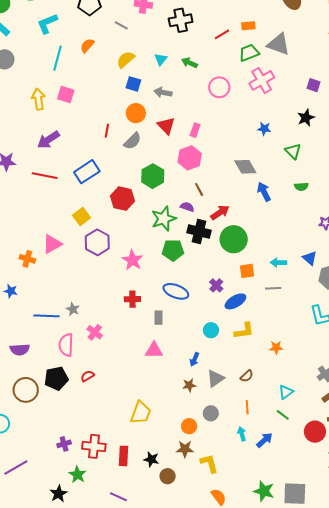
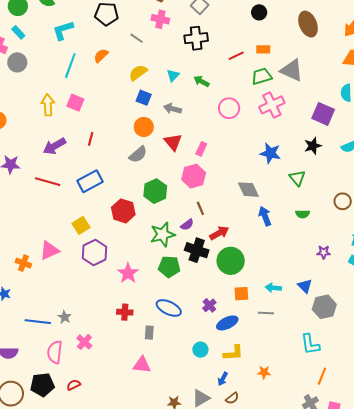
purple square: (314, 85) -> (323, 114), size x1.6
blue star: (264, 129) -> (270, 153), size x1.5
red line: (107, 131) -> (91, 139), moved
purple semicircle: (187, 207) -> (187, 225), turned 120
blue arrow: (194, 359) -> (223, 379), moved

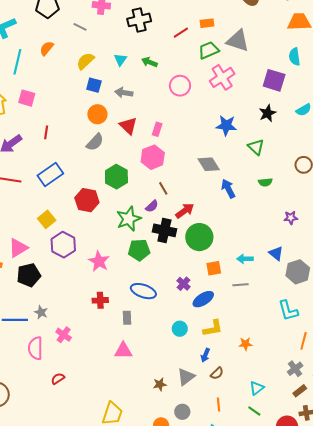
black pentagon: (42, 385) -> (29, 275), moved

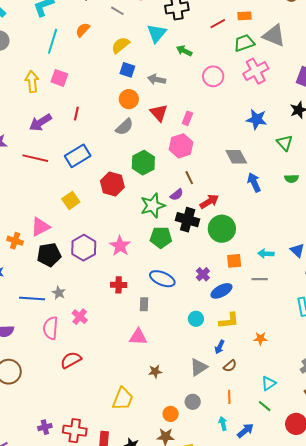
cyan triangle: (120, 60) -> (157, 33), moved, size x1.5
purple hexagon: (63, 245) -> (84, 248), moved
red semicircle: (58, 379) -> (71, 360), size x1.5
brown star: (160, 384) -> (155, 371), moved

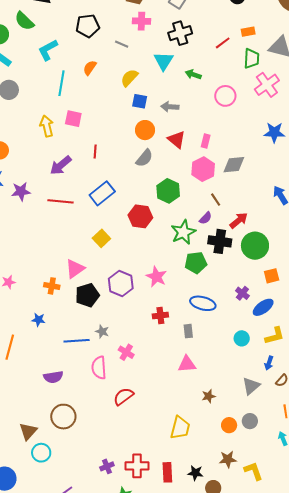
green trapezoid: (244, 43) -> (252, 59), turned 120
gray diamond: (236, 157) -> (234, 165), moved, turned -60
orange circle: (171, 414) -> (229, 425), moved

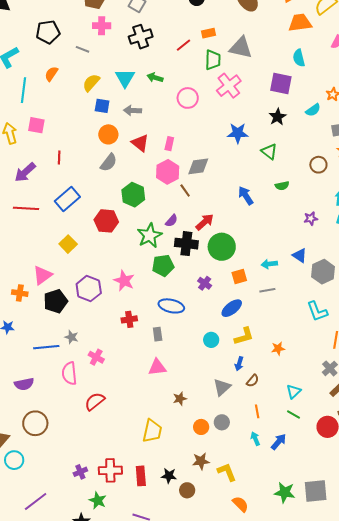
cyan triangle: (164, 61) -> (125, 78), moved
brown line: (216, 200) -> (185, 190), moved
purple cross: (242, 293) -> (205, 283), moved

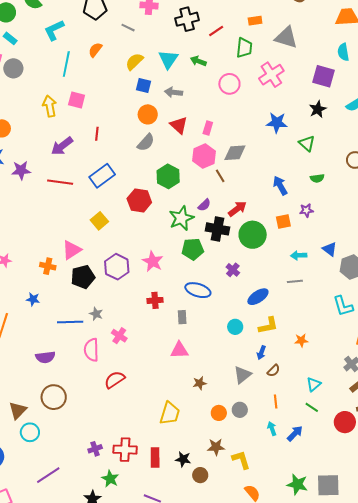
red line: (183, 45) -> (216, 31), moved
green trapezoid: (213, 60) -> (244, 48), moved
purple star: (311, 219) -> (306, 210), moved
orange square: (239, 276) -> (283, 222), moved

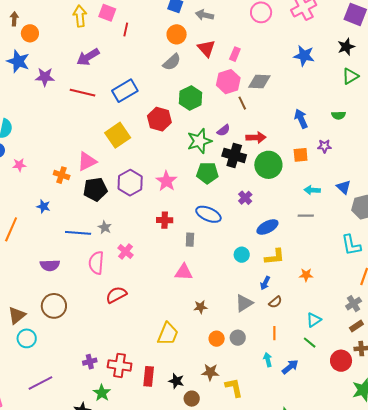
red line: (97, 134) -> (126, 29), moved
green triangle: (307, 143) -> (350, 76), moved, turned 42
red arrow: (237, 209) -> (256, 137), turned 30
yellow square: (99, 221) -> (118, 135), size x1.4

